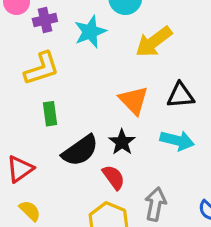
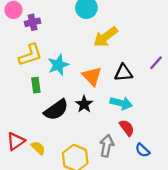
cyan star: (90, 32) -> (58, 65), moved
red triangle: (20, 169) -> (16, 141), moved
red semicircle: (114, 177) -> (127, 128), moved
yellow semicircle: (30, 211) -> (38, 148), moved

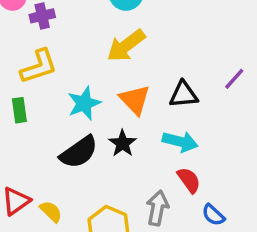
yellow arrow: (105, 37) -> (126, 46), moved
cyan star: (58, 65) -> (84, 103), moved
green rectangle: (36, 85) -> (19, 110), moved

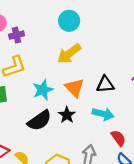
red semicircle: (189, 180) -> (118, 138), moved

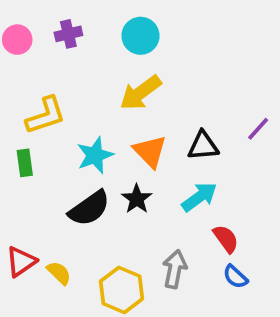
purple cross: (16, 35) -> (68, 34), moved
cyan arrow: (103, 114) -> (199, 197), turned -50

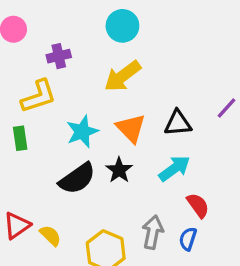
purple cross: (68, 34) -> (59, 56), moved
blue semicircle: (235, 277) -> (188, 239), moved, turned 65

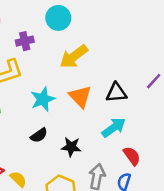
cyan circle: (122, 26) -> (58, 18), moved
black star: (119, 170) -> (71, 147), moved, turned -30
black semicircle: (77, 179) -> (39, 135), size x0.6

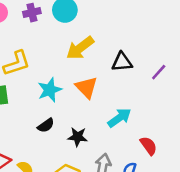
purple cross: (25, 41) -> (32, 13), moved
black triangle: (116, 93) -> (122, 62), moved
red semicircle: (132, 156) -> (149, 146), moved

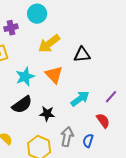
purple cross: (32, 13) -> (11, 28), moved
purple line: (159, 72) -> (111, 97), moved
black semicircle: (46, 125) -> (22, 105), size x1.5

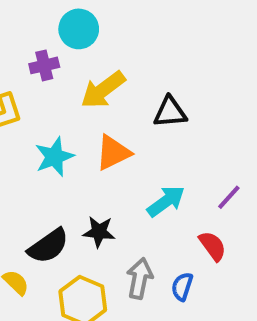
purple cross: (11, 28) -> (44, 65), moved
orange triangle: (54, 75) -> (113, 153), turned 48
black semicircle: (22, 105) -> (48, 246), moved

